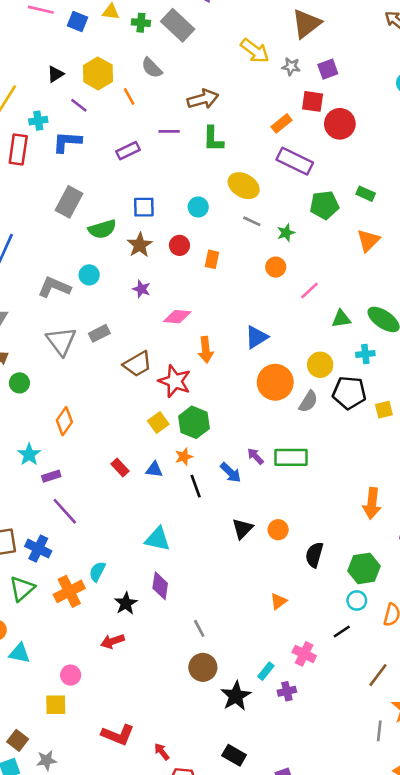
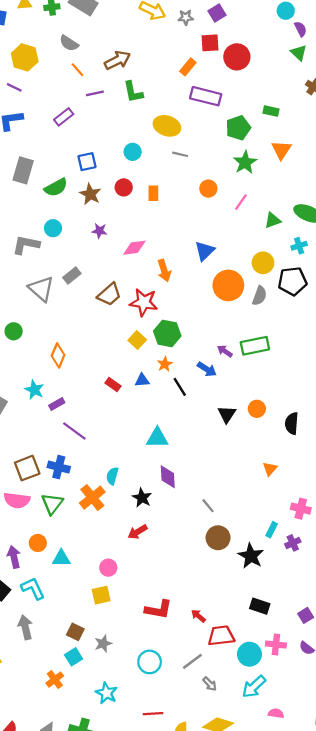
orange line: (129, 96) -> (77, 70), moved
green star: (286, 233) -> (245, 162), moved, size x1.5

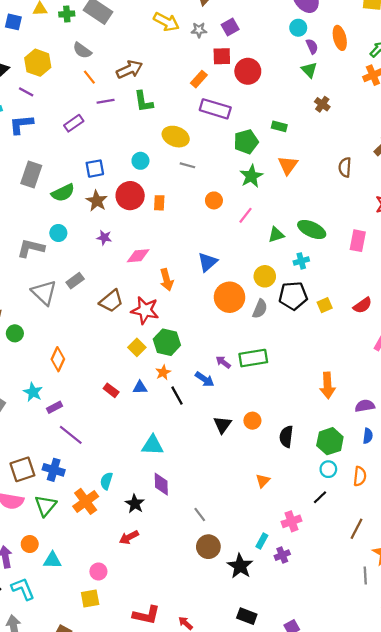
red circle: (124, 187) -> (130, 196), size x1.6
pink cross: (301, 509) -> (292, 521), turned -36

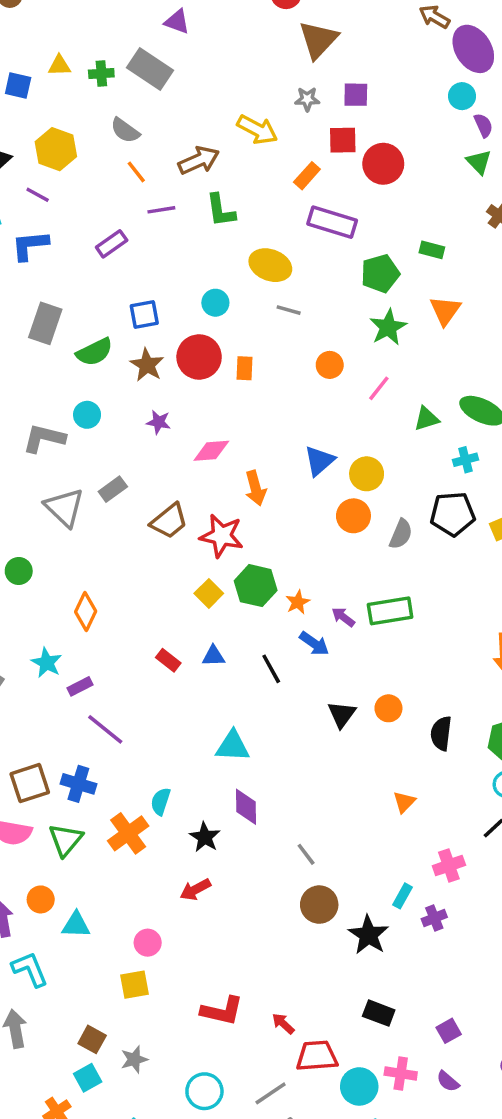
yellow arrow: (166, 22) -> (257, 130), moved
purple square: (230, 27) -> (356, 95), turned 30
yellow circle: (265, 276) -> (367, 474), moved
orange circle: (230, 297) -> (353, 516), size x0.7
orange star: (163, 372) -> (298, 602), moved

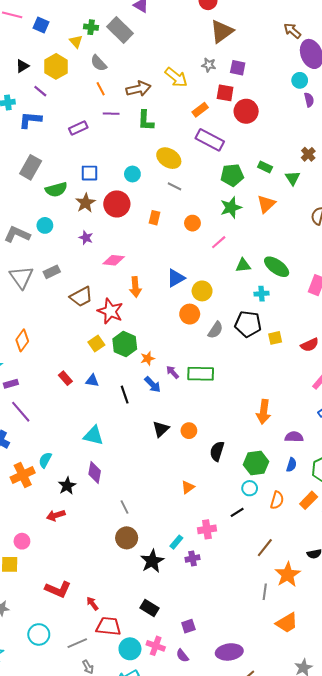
yellow triangle: (59, 66) -> (76, 41), moved, turned 40
green triangle: (479, 162) -> (293, 178), moved
orange rectangle: (244, 368) -> (154, 218), moved

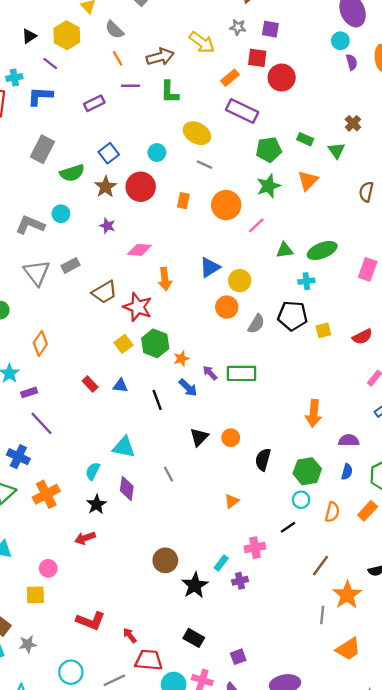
blue square: (89, 173) -> (109, 153), turned -36
orange circle: (192, 223) -> (226, 205), size x1.6
green ellipse: (277, 267) -> (322, 250), turned -55
cyan semicircle: (45, 460) -> (93, 471), moved
gray line: (124, 507) -> (168, 474), moved

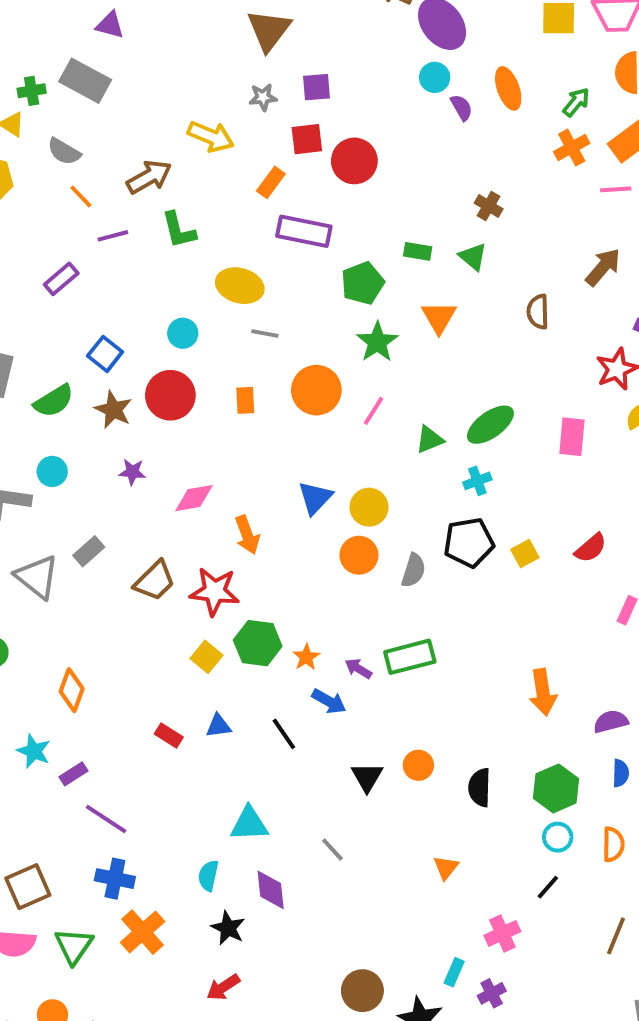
blue cross: (18, 457) -> (115, 879), moved

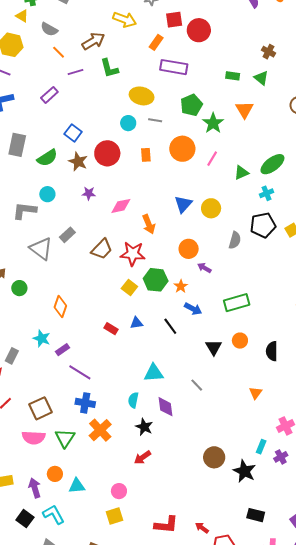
green pentagon: (363, 283) -> (191, 105), moved
cyan circle: (183, 333) -> (128, 123), moved
orange circle: (359, 555) -> (189, 249), moved
green rectangle: (410, 657) -> (237, 303), moved
purple arrow: (358, 669) -> (204, 268), moved

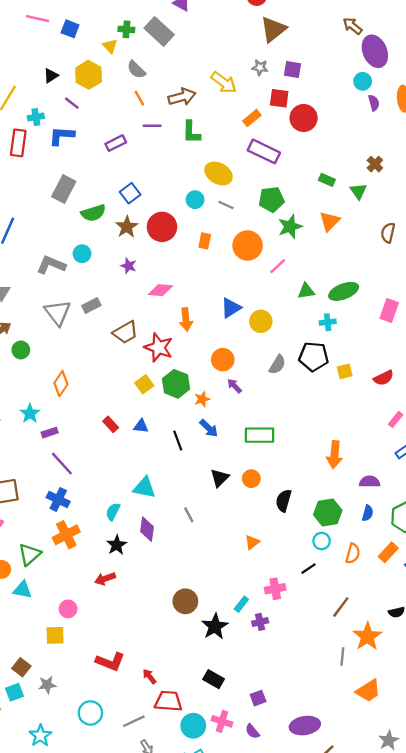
green triangle: (65, 438) -> (30, 554), moved

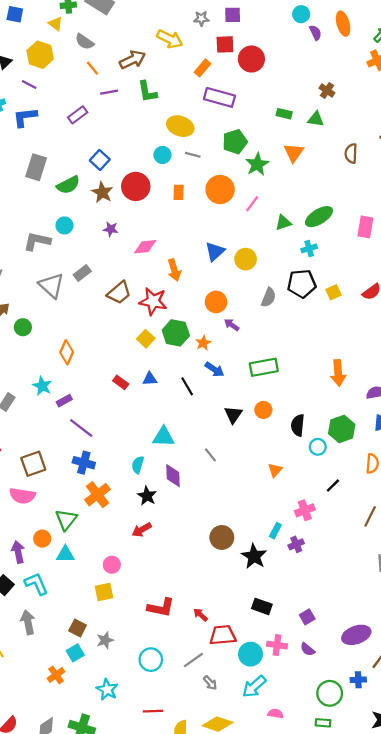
green triangle: (358, 191) -> (316, 119), turned -36
cyan circle: (322, 541) -> (318, 447), moved

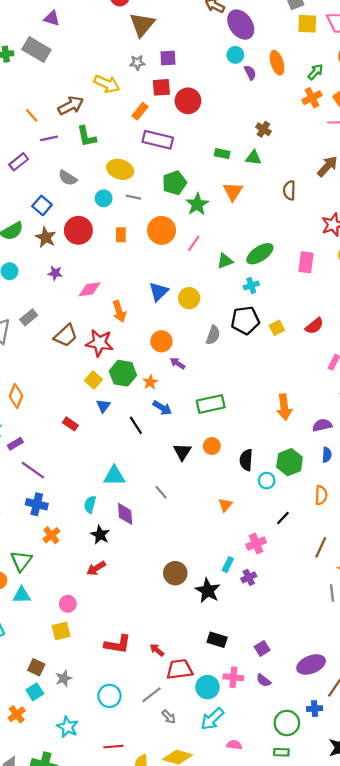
gray semicircle: (85, 42) -> (68, 178), moved
blue triangle: (150, 379) -> (103, 406), moved, turned -48
orange cross: (98, 495) -> (51, 535), size x0.7

